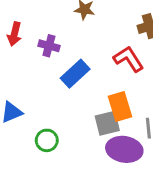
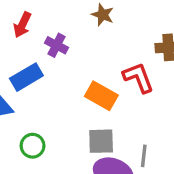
blue rectangle: (75, 74) -> (26, 77), moved
orange rectangle: (120, 107) -> (101, 96), moved, turned -56

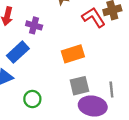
red L-shape: (138, 78) -> (94, 17), moved
orange rectangle: (101, 96) -> (73, 54), turned -35

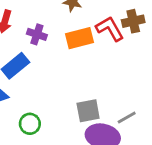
orange rectangle: (73, 54) -> (80, 38), moved
gray line: (111, 89) -> (127, 118), turned 63

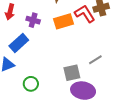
gray line: (127, 118) -> (95, 60), moved

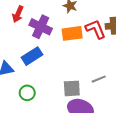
purple cross: (33, 20) -> (41, 27), size x1.5
blue rectangle: (19, 43) -> (32, 56), moved

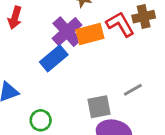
purple cross: (41, 27) -> (67, 32), moved, turned 30
blue rectangle: (32, 56) -> (54, 58), moved

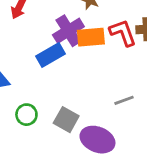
gray square: (99, 107) -> (66, 120), moved, turned 30

